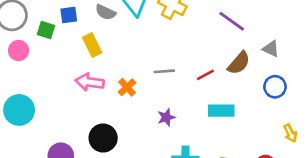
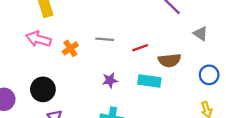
brown semicircle: (239, 63) -> (169, 60), moved, turned 35
blue circle: (275, 87) -> (209, 75), moved
purple star: (166, 117) -> (110, 80), moved

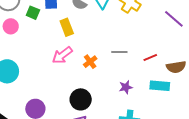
pink arrow: (38, 39) -> (62, 55), turned -50
black circle: (43, 89) -> (81, 99), moved

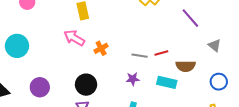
gray line: (119, 52) -> (140, 56), moved
pink arrow: (62, 55) -> (74, 38), turned 60

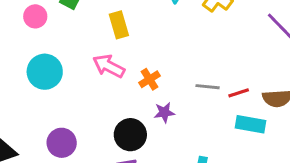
cyan circle: (17, 46) -> (45, 72), moved
red line: (161, 53) -> (239, 93), moved
purple star: (133, 79) -> (164, 112), moved

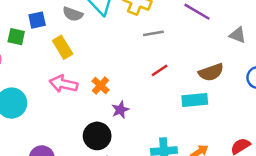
gray line: (208, 87) -> (153, 33), moved
red line: (239, 93) -> (160, 70), moved

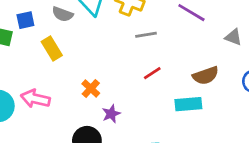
pink arrow: (63, 84) -> (35, 99), moved

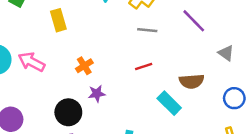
cyan rectangle: (188, 104) -> (169, 103), turned 35

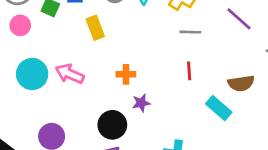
orange cross: (84, 66) -> (126, 74), turned 36
red line: (144, 66) -> (189, 71), turned -72

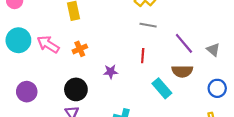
purple line: (239, 19) -> (184, 43), moved
orange cross: (126, 74) -> (80, 49), moved, turned -32
purple star: (141, 103) -> (111, 72), moved

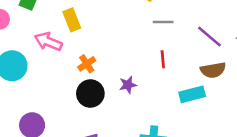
pink arrow: (48, 44) -> (48, 42), moved
cyan rectangle: (162, 88) -> (192, 94), turned -54
black circle: (76, 89) -> (90, 94), moved

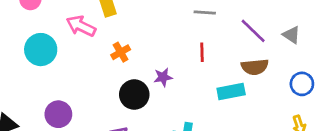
black circle: (90, 94) -> (134, 95), moved

